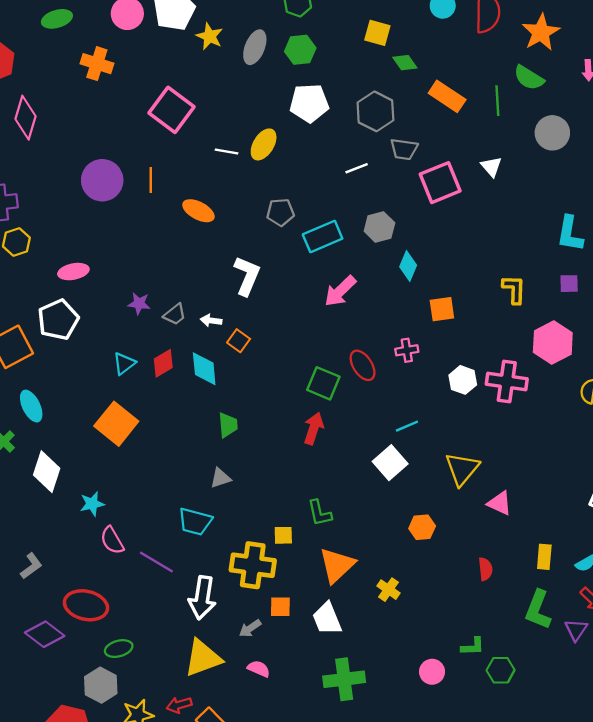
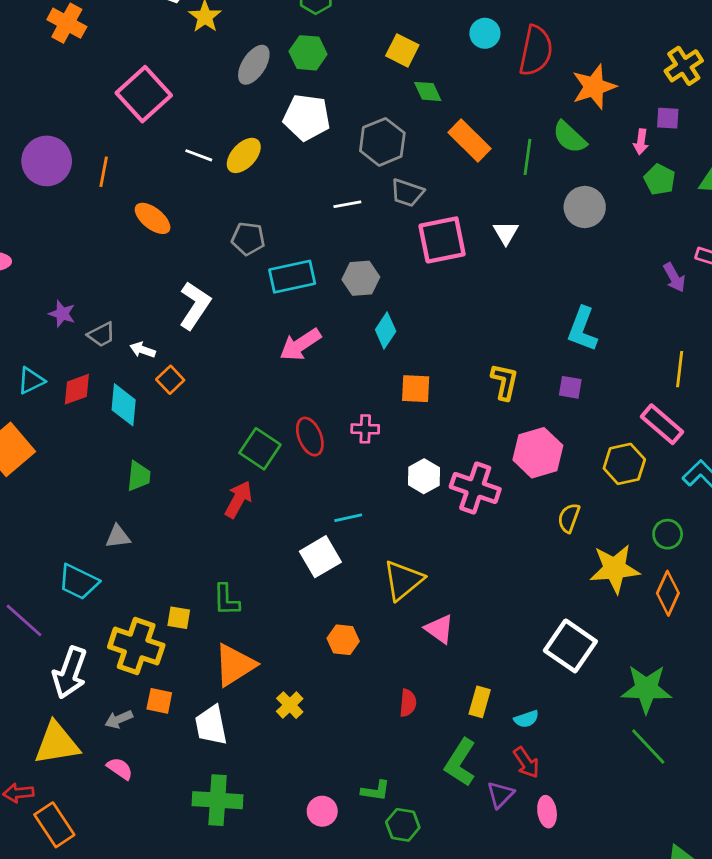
gray ellipse: (255, 47) -> (254, 65), moved

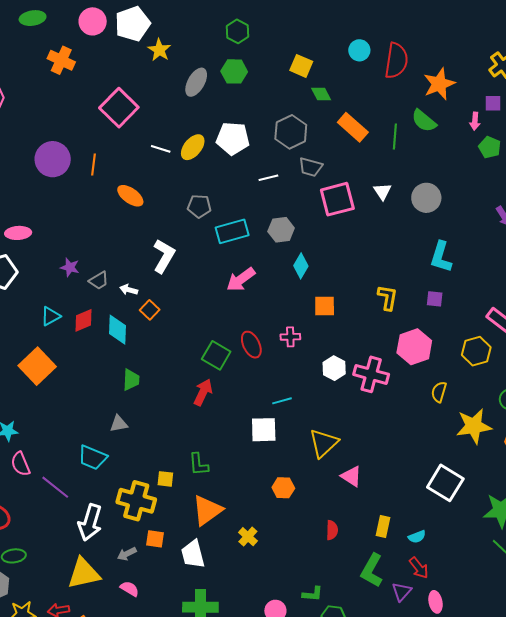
white pentagon: (307, 117) -> (233, 138), moved
gray circle: (585, 207) -> (426, 198), moved
white square: (320, 557) -> (264, 430), turned 32

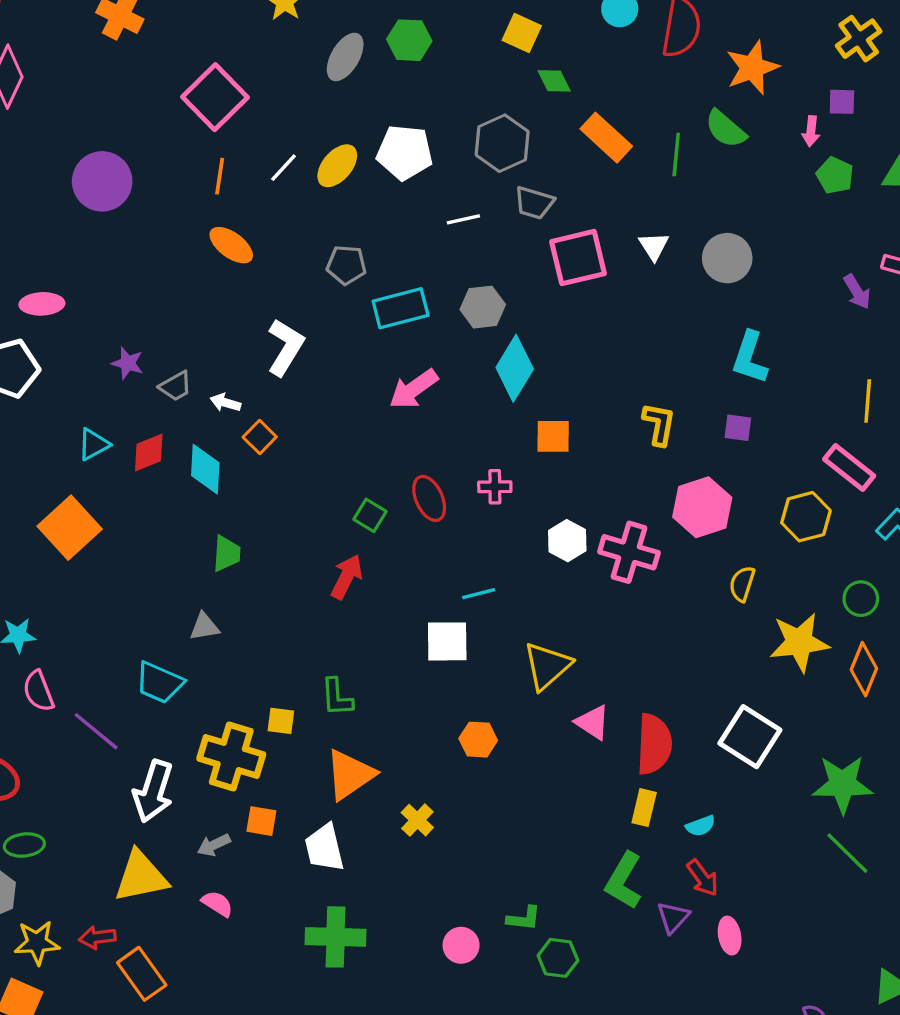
white line: (161, 149) -> (284, 168), turned -66
orange line: (94, 164) -> (220, 176), moved
cyan diamond: (301, 266) -> (515, 368), size x1.5
green square: (216, 355) -> (370, 515), size x0.7
red semicircle: (332, 530) -> (654, 744), moved, size x1.8

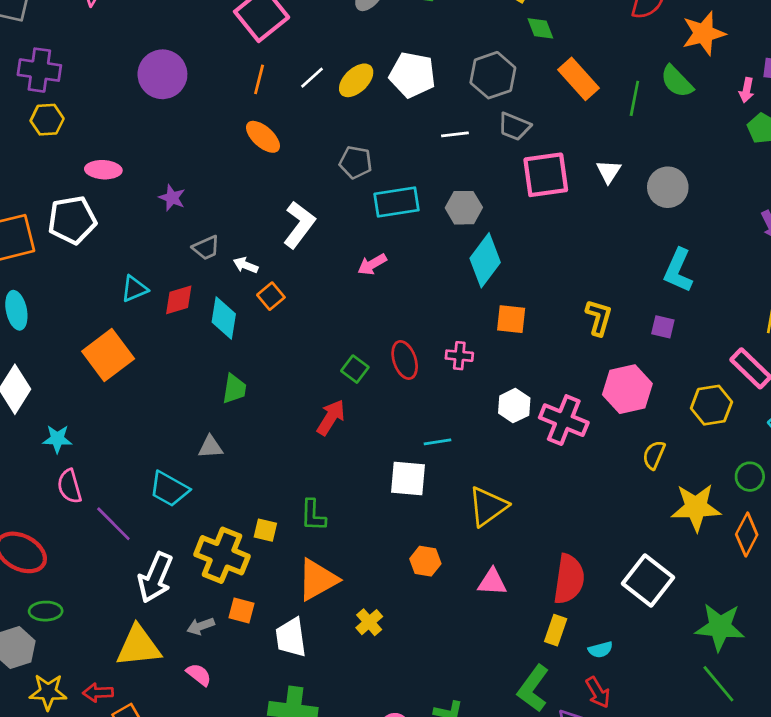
purple star: (128, 363) -> (172, 198), moved
pink arrow: (414, 389) -> (372, 264), moved, size x0.7
pink triangle: (593, 722) -> (492, 582), moved, turned -36

